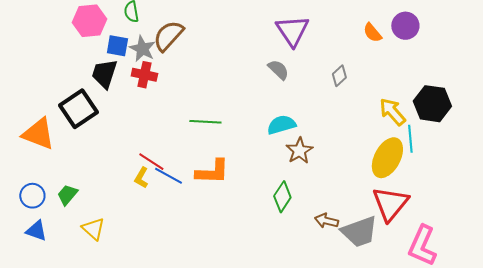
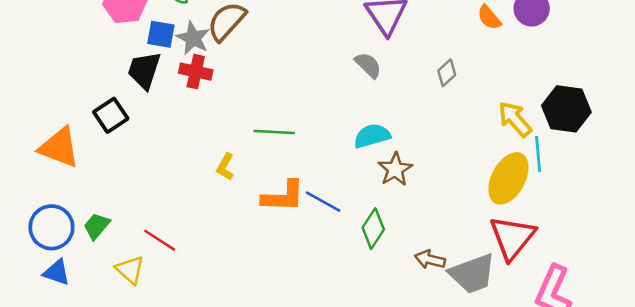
black square: (78, 109) -> (111, 115), size x0.7
red line: (151, 162) -> (160, 240), moved
blue line: (168, 176) -> (323, 202), moved
yellow L-shape: (141, 178) -> (225, 167), moved
blue circle: (32, 196) -> (51, 227), size x1.4

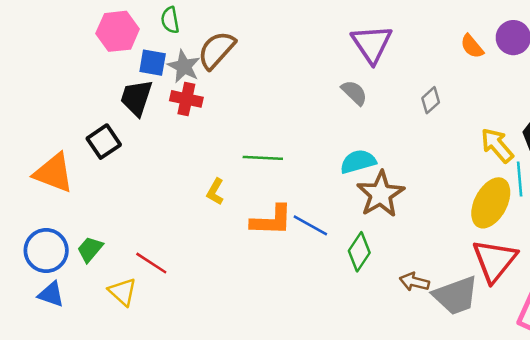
brown star: (395, 169) -> (381, 194), size x1.4

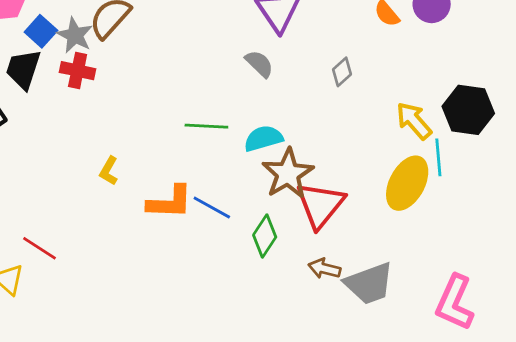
blue square: (153, 63) -> (41, 31), turned 32
green line: (263, 158) -> (206, 126), moved
red triangle: (495, 261) -> (320, 205), moved

